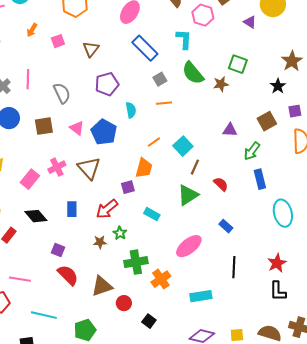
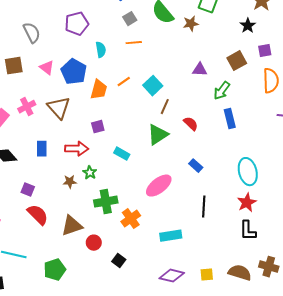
orange trapezoid: (144, 168) -> (99, 90), moved
red arrow: (107, 209) -> (77, 149), turned -140
cyan ellipse: (283, 213) -> (248, 172), moved

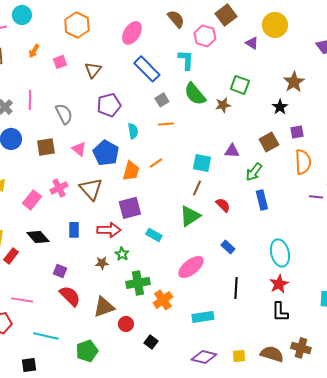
cyan square: (153, 86) -> (202, 163), moved, turned -36
purple square: (98, 127) -> (130, 208), size x1.6

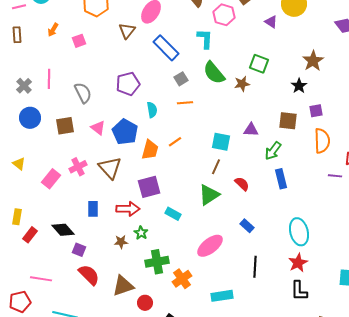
brown triangle: (93, 70) -> (127, 31), moved
brown square: (269, 142) -> (288, 121), turned 36
black diamond: (38, 237) -> (63, 230), moved

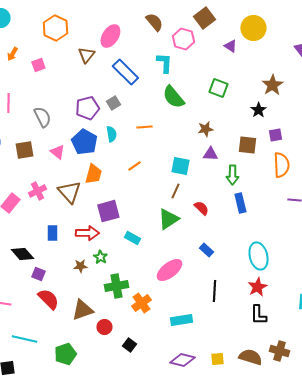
gray square: (181, 79) -> (113, 103), moved
brown star: (242, 84) -> (205, 129), moved
blue pentagon: (125, 132) -> (84, 142), moved
orange trapezoid: (150, 150) -> (93, 174), moved
green arrow: (273, 151) -> (232, 175), turned -36

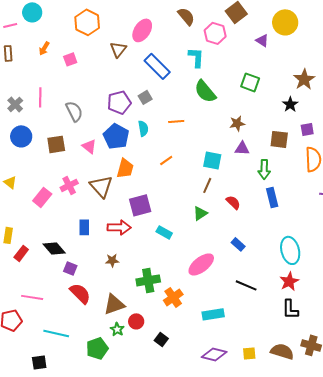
green triangle: (168, 219) -> (200, 213), size x0.7
green star: (100, 257) -> (117, 329), moved
black line: (214, 291) -> (246, 285), turned -70

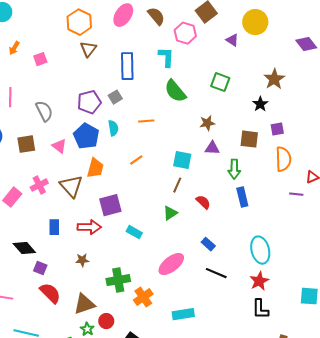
orange hexagon: (87, 22) -> (79, 22), moved
pink ellipse: (142, 30) -> (123, 15), moved
blue rectangle: (157, 66) -> (127, 66), turned 44
black line: (246, 285) -> (216, 273), moved

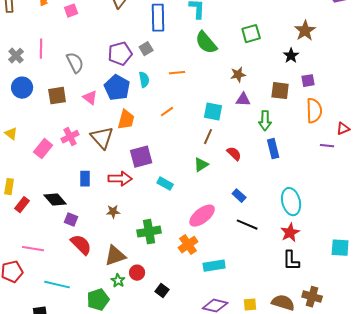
green square: (220, 82) -> (251, 34), turned -36
orange cross: (143, 297) -> (188, 245), moved

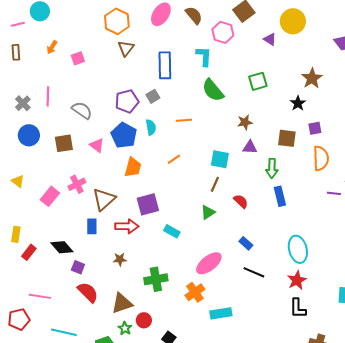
gray semicircle: (75, 63) -> (82, 110), turned -30
brown triangle: (102, 138) -> (104, 199), moved, turned 30

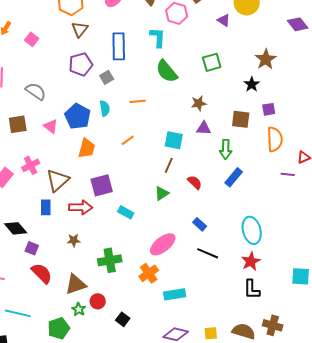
pink square: (78, 58) -> (32, 39), turned -32
purple pentagon: (127, 101) -> (81, 64), moved
blue rectangle: (280, 196) -> (234, 177), turned 54

